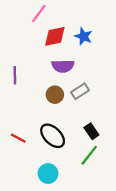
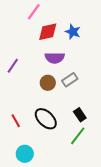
purple line: (15, 75) -> (13, 66), turned 35
red line: (18, 138) -> (16, 121), turned 32
cyan circle: (48, 174) -> (25, 154), moved

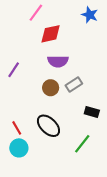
blue star: (73, 32) -> (90, 15), moved
black rectangle: (80, 115) -> (92, 112), moved, turned -40
cyan circle: (25, 154) -> (19, 148), moved

